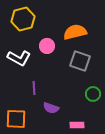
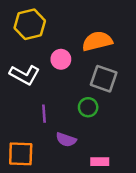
green circle: (93, 94) -> (88, 107), moved

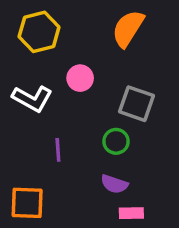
orange semicircle: (97, 41) -> (128, 29), moved, turned -44
purple semicircle: (66, 140) -> (114, 184), moved

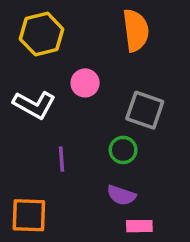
orange semicircle: (128, 29) -> (136, 30), turned 141

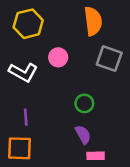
gray square: (145, 110) -> (109, 59), moved
purple line: (61, 159) -> (26, 117), moved
purple semicircle: (121, 195) -> (83, 135), turned -138

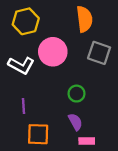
pink circle: (58, 57) -> (53, 52), size x1.6
orange square: (20, 148) -> (38, 134), moved

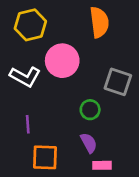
gray square: (99, 53) -> (118, 82), moved

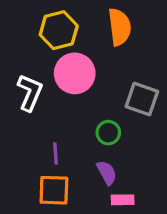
yellow hexagon: (30, 25) -> (59, 30), moved
white L-shape: (25, 77) -> (30, 93), turned -96
purple line: (28, 124) -> (55, 153), moved

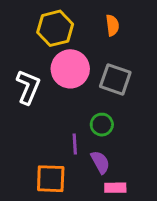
orange semicircle: (120, 27) -> (112, 25), size x0.6
gray square: (142, 99) -> (115, 79), moved
purple line: (55, 153) -> (75, 144), moved

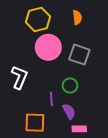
white L-shape: (28, 87) -> (19, 77), moved

